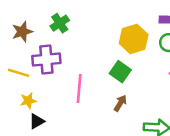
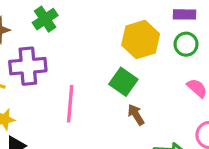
brown arrow: (120, 103) -> (136, 115), moved, turned -63

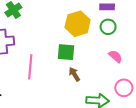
green square: (123, 82) -> (66, 52), turned -30

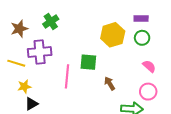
green square: (66, 52) -> (88, 62), moved
pink circle: (124, 88) -> (148, 92), moved

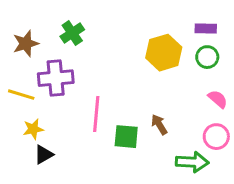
green square: (88, 62) -> (126, 137), moved

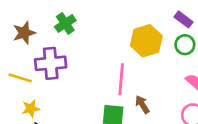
purple rectangle: (206, 29) -> (184, 19), turned 36
pink line: (96, 114) -> (121, 79), moved

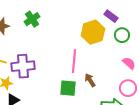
purple rectangle: (184, 19) -> (111, 16), moved
purple cross: (51, 63) -> (23, 66), moved

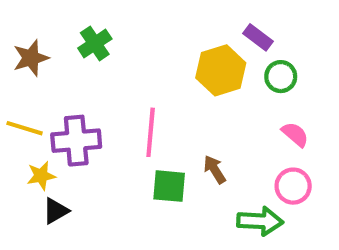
pink line: (74, 61) -> (151, 132), moved

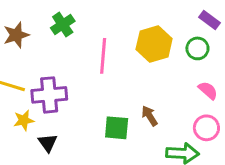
purple rectangle: (258, 37) -> (209, 20), moved
pink line: (151, 132) -> (103, 56), moved
black triangle: (56, 211) -> (48, 143), moved, turned -36

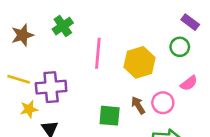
yellow hexagon: (154, 44) -> (139, 62), moved
pink semicircle: (208, 90) -> (189, 83), turned 102
pink circle: (206, 128) -> (163, 103), moved

